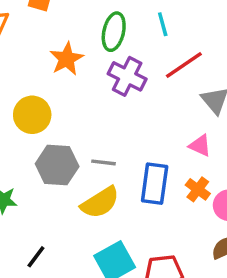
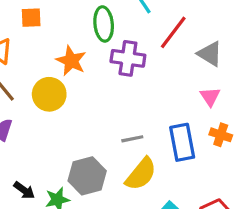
yellow circle: (32, 115) -> (49, 94), moved
pink triangle: (200, 146) -> (210, 97), turned 50
gray hexagon: (57, 165) -> (87, 176), moved

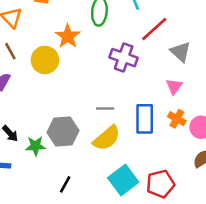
purple cross: (128, 58) -> (124, 58), moved

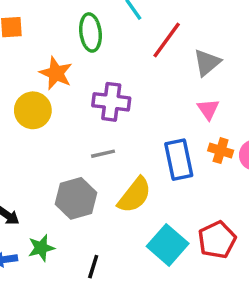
gray triangle: (180, 52) -> (207, 63), turned 50
purple cross: (124, 58) -> (111, 102), moved
gray line: (105, 108) -> (103, 154), moved
green star: (35, 146) -> (41, 248), moved

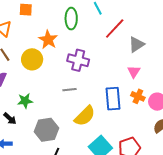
gray hexagon: (76, 198) -> (46, 130), moved
green star: (41, 248) -> (25, 101), moved

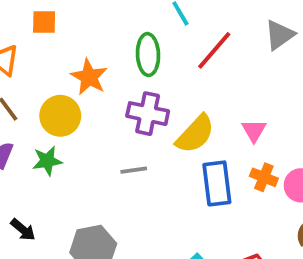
green ellipse: (71, 19) -> (148, 55), moved
gray triangle: (136, 44) -> (280, 35), moved
green star: (25, 101) -> (47, 161), moved
yellow semicircle: (85, 116) -> (195, 134), moved

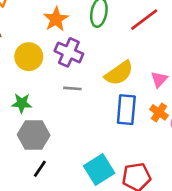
purple cross: (148, 114) -> (69, 52), moved
yellow circle: (60, 116) -> (29, 57), moved
green star: (47, 161) -> (22, 103), moved

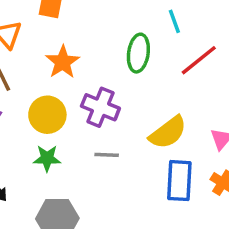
orange star: (56, 19) -> (63, 62), moved
green star: (22, 103) -> (47, 158), moved

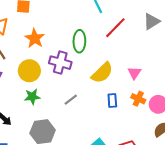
green ellipse: (138, 53) -> (79, 41), moved
gray line: (107, 155) -> (71, 100), moved, turned -32
blue rectangle: (179, 181) -> (112, 101), size x0.6

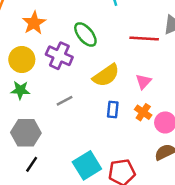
red line: (115, 28) -> (144, 38), moved, turned 40
green ellipse: (79, 41) -> (85, 34), turned -50

